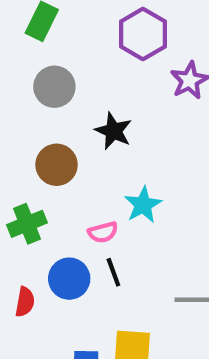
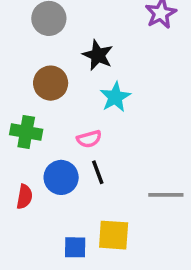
cyan star: (143, 205) -> (115, 97), moved
green cross: (27, 224) -> (26, 132), turned 32

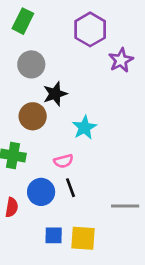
black star: (98, 55) -> (55, 94), moved, turned 30
blue square: (75, 247) -> (54, 235), moved

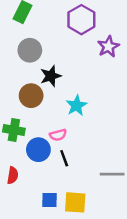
blue circle: (41, 192) -> (38, 150), moved

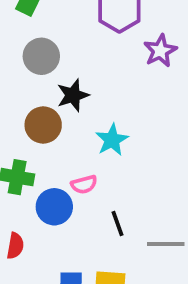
black line: (64, 158) -> (117, 224), moved

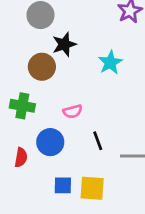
cyan star: (112, 140) -> (110, 63), moved
blue circle: (54, 207) -> (50, 142), moved

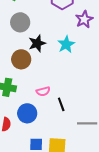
cyan star: (110, 63) -> (66, 44), moved
black line: (98, 141) -> (61, 104), moved

